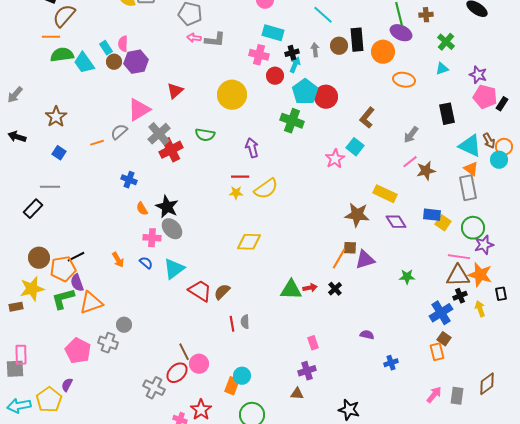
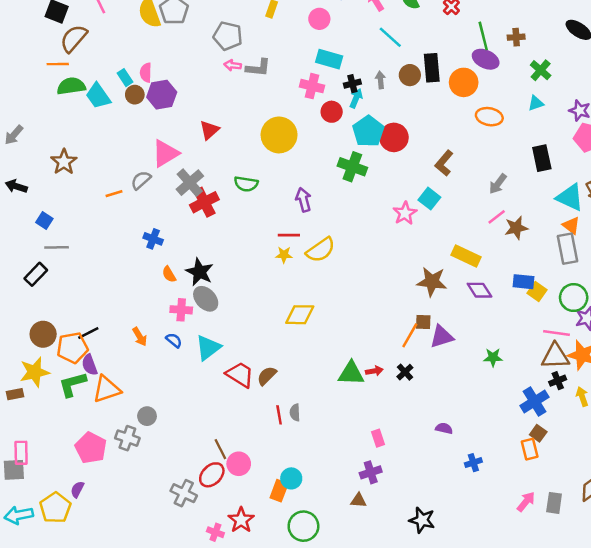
blue square: (59, 153) -> (44, 221), moved

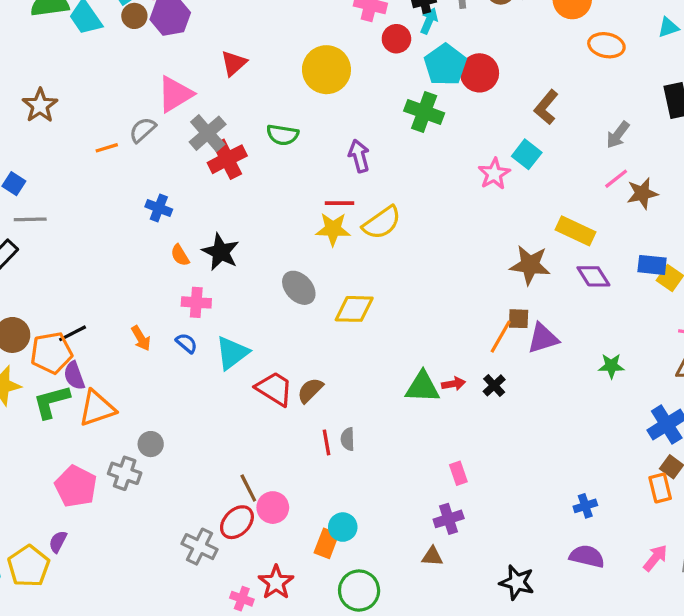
yellow star: (284, 255) -> (333, 229), size x1.5
gray ellipse: (206, 299) -> (299, 288), moved
purple semicircle: (444, 428) -> (587, 556), moved, size x1.5

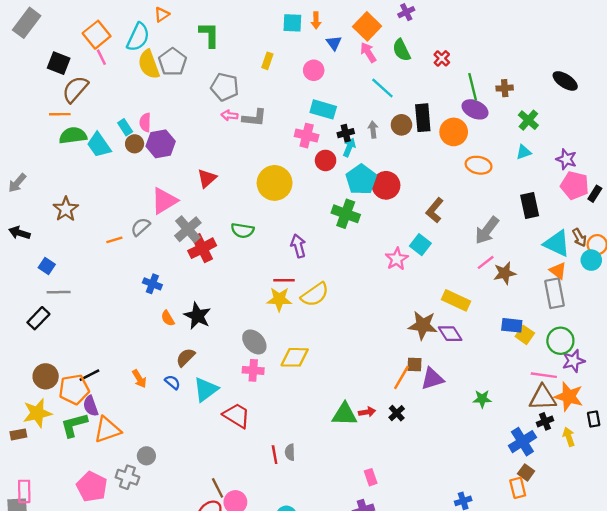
gray arrow: (618, 135) -> (487, 230), size x1.4
purple diamond: (593, 276) -> (450, 334), moved
pink cross: (196, 302) -> (253, 370), moved
brown semicircle: (310, 390) -> (186, 357), moved

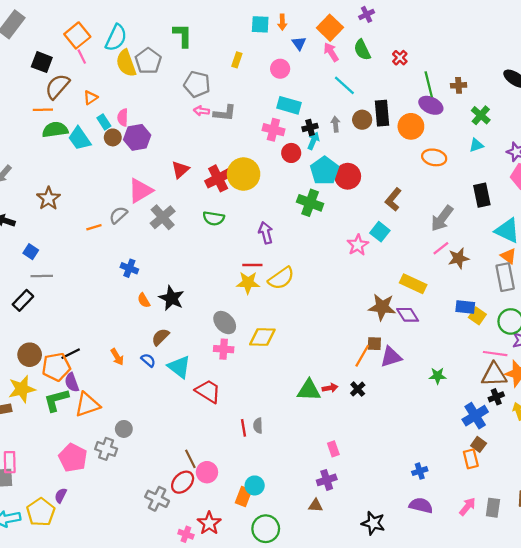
orange triangle: (162, 15) -> (91, 98), moved
red cross: (202, 248) -> (218, 178), moved
cyan triangle: (206, 389) -> (179, 367), turned -45

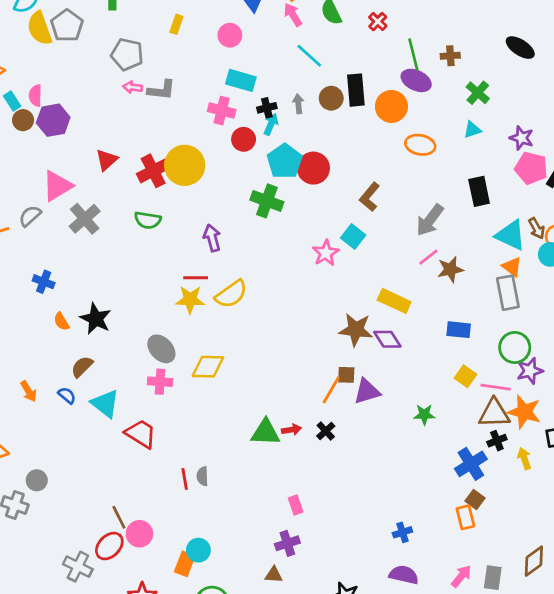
yellow square: (477, 316) -> (465, 376), moved

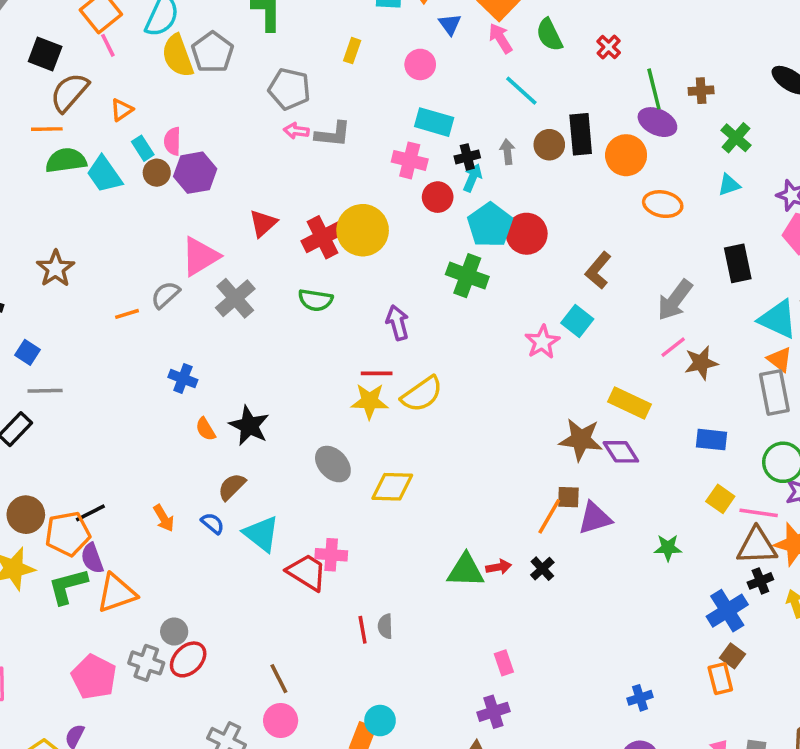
pink cross: (160, 382) -> (331, 555), moved
pink circle: (139, 534) -> (281, 721), moved
red ellipse: (109, 546) -> (188, 659), moved

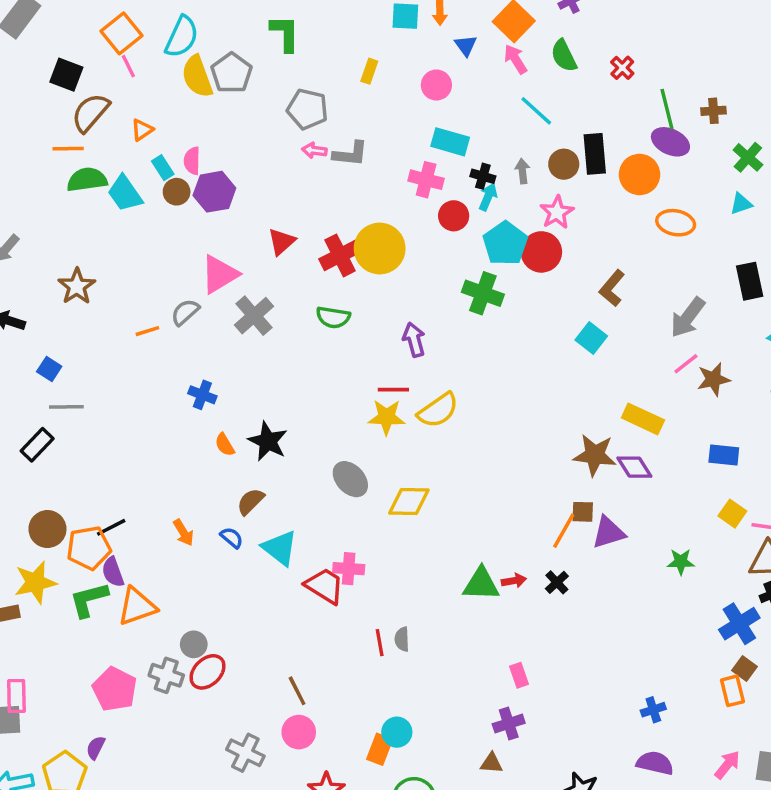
black cross: (467, 157) -> (483, 176), turned 30
pink star: (542, 342) -> (557, 212), moved

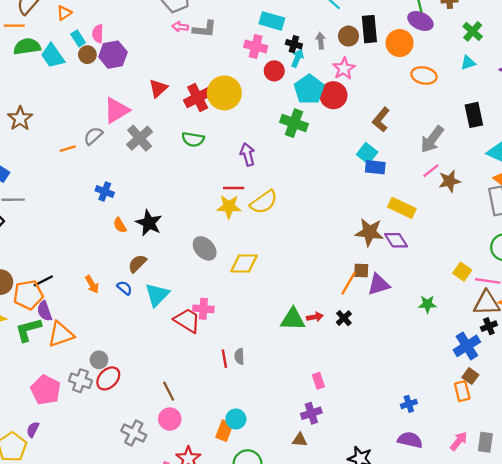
blue rectangle: (724, 455) -> (375, 167), moved
cyan triangle: (280, 548) -> (157, 295), turned 36

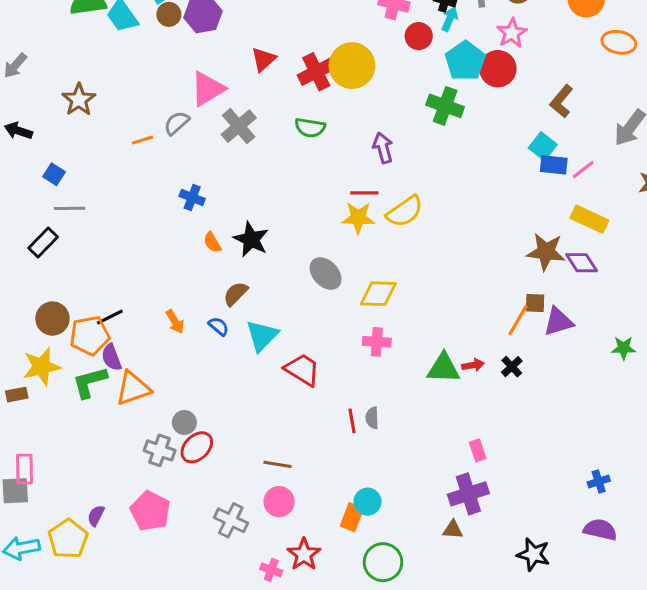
pink line: (431, 171) -> (583, 170), moved
pink cross: (203, 309) -> (377, 342), moved
pink pentagon: (46, 390) -> (150, 511), moved
brown line: (169, 391) -> (277, 464), turned -54
purple cross: (311, 413) -> (468, 494), size x1.4

